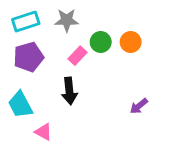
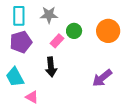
cyan rectangle: (26, 22) -> (19, 16), turned -72
orange circle: (131, 42) -> (108, 31), moved, size x1.5
purple arrow: (139, 106) -> (102, 78), size x1.5

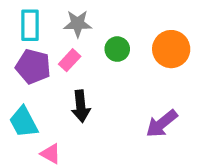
pink rectangle: (57, 41) -> (70, 60), moved
purple pentagon: (21, 42) -> (33, 67), turned 30

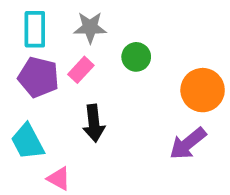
orange circle: (171, 49) -> (203, 90), moved

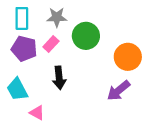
green circle: (136, 57) -> (86, 36), size x1.5

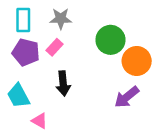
green circle: (86, 36) -> (110, 40), moved

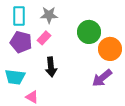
cyan trapezoid: (18, 96) -> (15, 77), turned -55

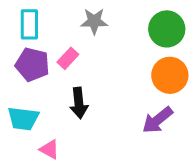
gray star: (49, 15) -> (94, 21), moved
green circle: (89, 32) -> (167, 29), moved

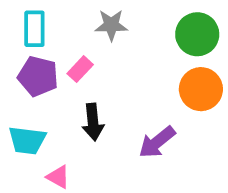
purple arrow: (157, 120) -> (157, 142), moved

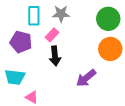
cyan rectangle: (34, 29) -> (34, 16), moved
pink rectangle: (80, 69) -> (52, 35), moved
black arrow: (93, 122) -> (55, 56), moved

